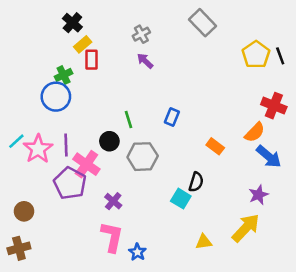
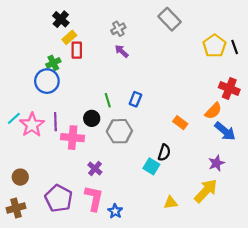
blue rectangle: (172, 117) -> (135, 99), moved
pink cross: (86, 164) -> (73, 138), turned -30
purple pentagon: (70, 183) -> (59, 198), moved

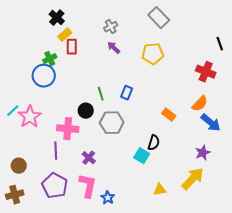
yellow pentagon: (214, 46) -> (153, 54), moved, turned 30
red cross: (229, 89) -> (206, 72), moved
purple line: (55, 122) -> (56, 151), moved

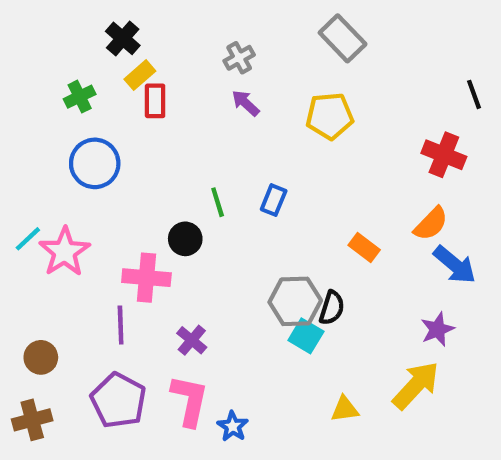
green cross: (50, 59) -> (80, 97), moved
gray hexagon: (112, 123) -> (295, 301), moved

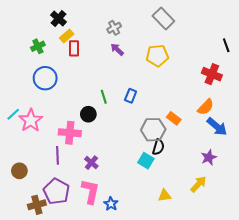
gray hexagon: (295, 301) -> (153, 130), moved
yellow arrow: (416, 385) -> (198, 184), size x0.7
brown cross: (32, 420) -> (37, 205), moved

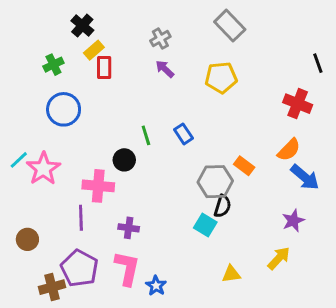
blue rectangle: (131, 96) -> (183, 134), turned -56
purple cross: (91, 163) -> (129, 228), turned -32

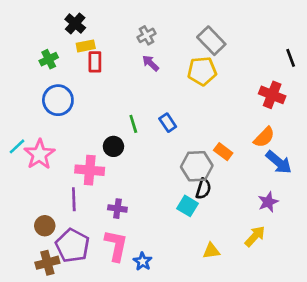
gray rectangle: (230, 26) -> (211, 41), moved
yellow rectangle: (94, 50) -> (86, 46), turned 30
brown circle: (27, 239) -> (45, 226), moved

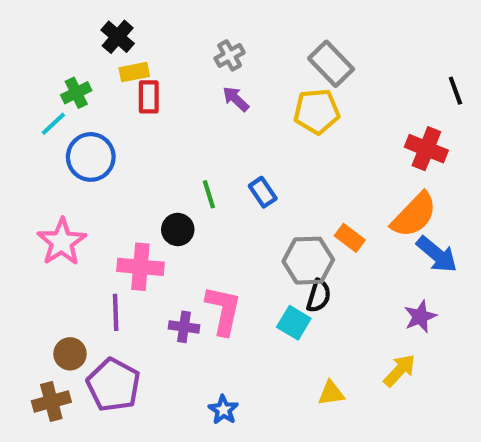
orange semicircle: (264, 137) -> (414, 215), size x1.4
cyan line: (17, 146) -> (53, 124), moved
pink L-shape: (116, 246) -> (223, 310), moved
brown cross: (47, 263) -> (51, 401), moved

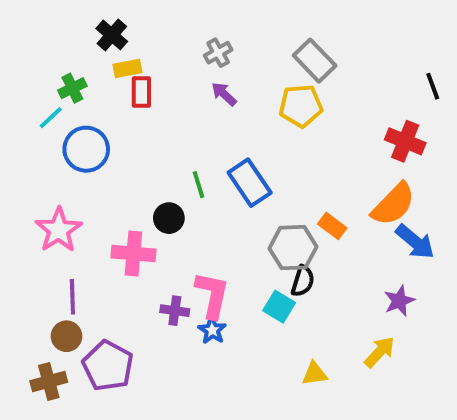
blue rectangle: (263, 192) -> (250, 183), size x1.6
purple line: (116, 312) -> (72, 297), moved
blue star: (223, 410) -> (212, 330), moved

